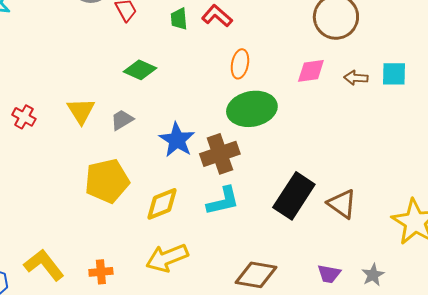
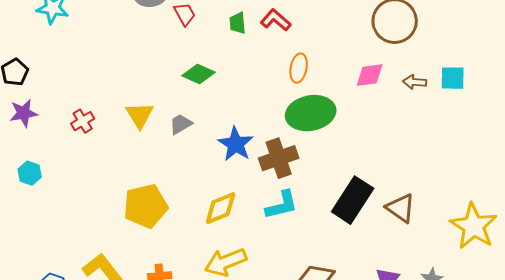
red cross: (24, 117) -> (83, 121), turned 30
yellow pentagon: (107, 181) -> (146, 206), moved

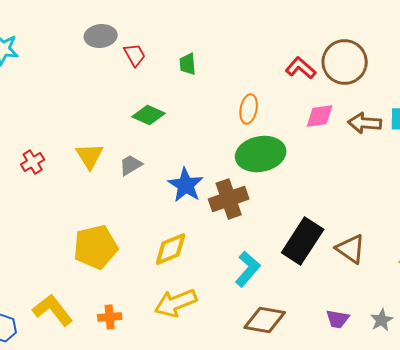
red L-shape: (276, 20) -> (301, 68), moved
brown arrow: (415, 82) -> (365, 123), size x1.4
cyan L-shape: (282, 205) -> (248, 269), moved, turned -36

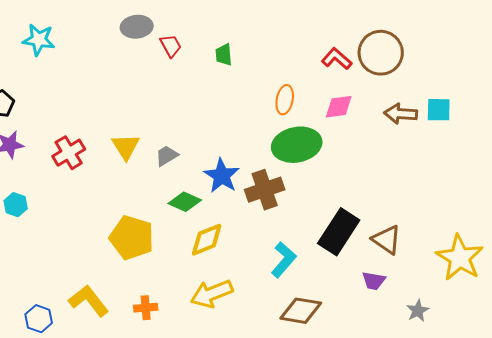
green diamond: (149, 115) -> (185, 202), moved
pink diamond: (320, 116) -> (339, 107), moved
red cross: (33, 162) -> (69, 153), size x1.4
yellow pentagon: (96, 247) -> (132, 238), turned 30
purple trapezoid: (338, 319) -> (374, 281), moved

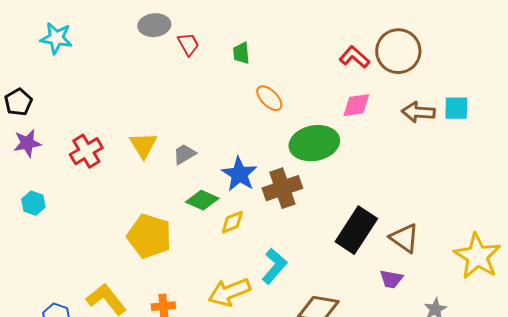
orange ellipse: (285, 100) -> (269, 98), moved, turned -56
yellow diamond: (207, 240) -> (232, 222), moved, size x0.7
cyan L-shape: (284, 260) -> (274, 266), moved

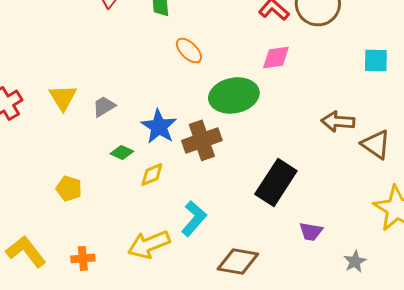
brown arrow: (418, 112) -> (338, 121), moved
green diamond: (202, 200) -> (122, 152), size x0.7
yellow pentagon: (149, 236) -> (69, 188), size x0.6
brown triangle: (404, 238) -> (376, 144), moved

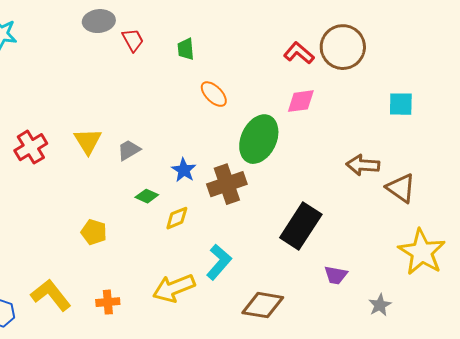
green ellipse: (234, 95) -> (259, 139), turned -54
blue star: (159, 126) -> (184, 170), size x0.7

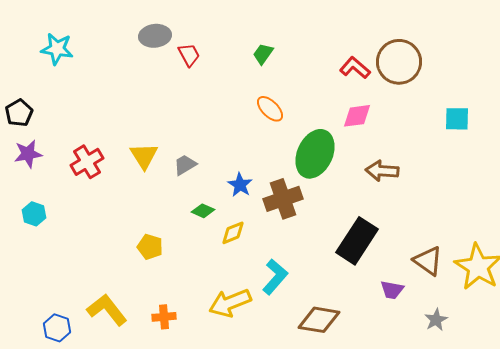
green trapezoid: (186, 49) -> (263, 54), moved, turned 40
brown arrow: (363, 165) -> (382, 171), moved
brown triangle: (401, 188) -> (428, 261), moved

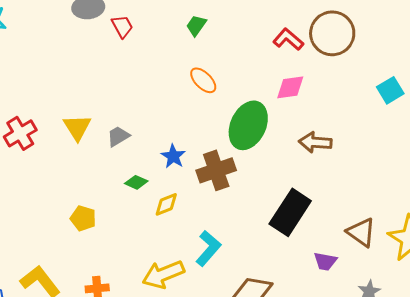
cyan square: (457, 119) -> (390, 90), turned -32

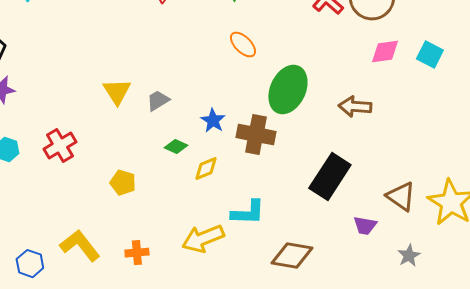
pink diamond: (290, 87) -> (385, 52), moved
cyan square: (390, 90) -> (430, 55), turned -32
red cross: (20, 133) -> (60, 146), moved
brown cross: (216, 170) -> (256, 135), turned 30
cyan L-shape: (208, 248) -> (248, 213), turned 51

